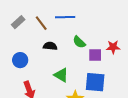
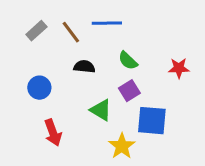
purple square: (95, 55) -> (129, 91), moved, turned -32

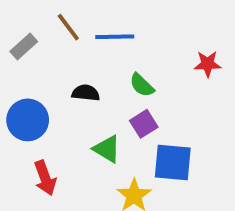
brown line: (71, 32) -> (68, 27), moved
red star: (179, 68) -> (208, 64), moved
blue circle: (39, 88) -> (28, 120), size x1.4

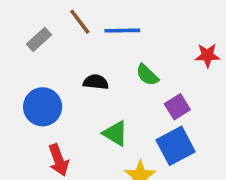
purple square: (144, 124) -> (177, 107), moved
blue square: (173, 163) -> (176, 146), turned -33

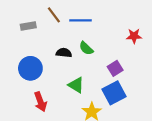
gray rectangle: (39, 39) -> (28, 26), turned 32
green semicircle: (147, 75) -> (86, 48), moved

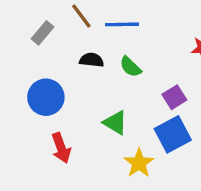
gray rectangle: (28, 26) -> (43, 33), turned -40
black semicircle: (64, 53) -> (92, 60), moved

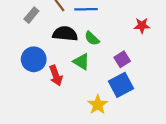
black semicircle: (92, 60) -> (65, 34), size x1.5
green triangle: (115, 123) -> (81, 62), moved
red arrow: (61, 148) -> (56, 76), moved

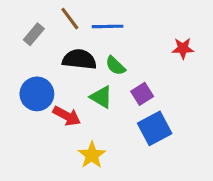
purple square: (122, 59) -> (142, 94), moved
red arrow: (56, 76) -> (67, 116), turned -42
yellow star: (98, 105) -> (92, 155), moved

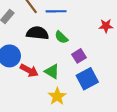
green triangle: (101, 97) -> (52, 71), moved
yellow star: (92, 155) -> (57, 96), moved

